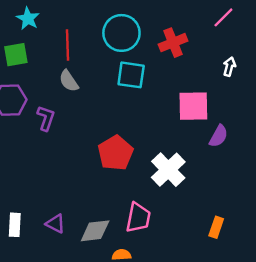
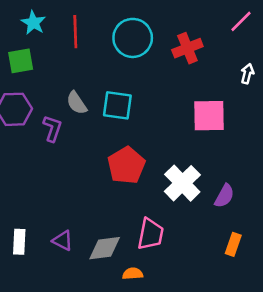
red line: (68, 45) -> (75, 32), moved
cyan square: (131, 75) -> (117, 105), moved
gray semicircle: (69, 81) -> (77, 103), moved
purple semicircle: (219, 136) -> (224, 196), moved

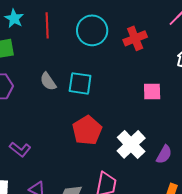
pink square: (209, 116) -> (152, 91), size x0.7
purple L-shape: (52, 128) -> (20, 149), moved, turned 110

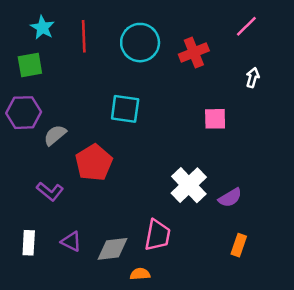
gray semicircle: (48, 81) -> (55, 135), moved, turned 84
red pentagon: (87, 130) -> (94, 163), moved
purple semicircle: (164, 154) -> (230, 198), turned 30

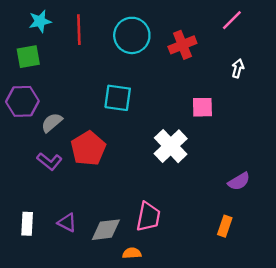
cyan star: (42, 28) -> (40, 21), turned 30
white cross: (189, 185) -> (171, 146), moved
purple L-shape: (50, 191) -> (49, 161), moved
purple semicircle: (230, 198) -> (239, 181), moved

